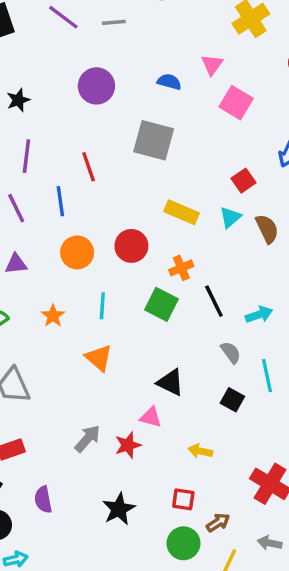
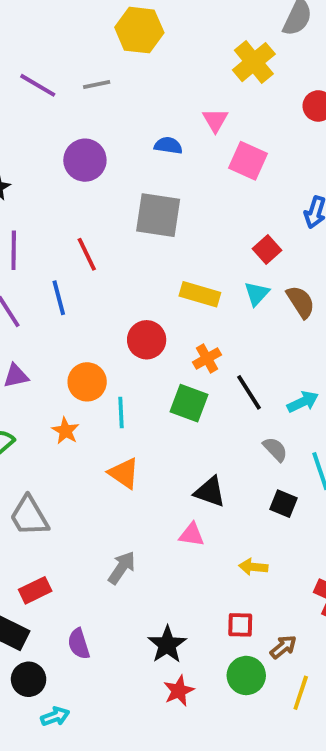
orange circle: (77, 252) -> (87, 382), moved
red star: (128, 445) -> (179, 691), moved

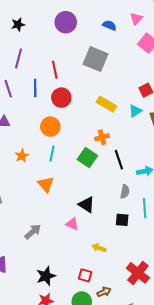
red circle: (147, 340) -> (61, 98), moved
orange circle: (87, 382) -> (50, 127), moved
gray semicircle: (275, 449) -> (125, 192), turned 40
black square: (283, 504) -> (122, 220), turned -32

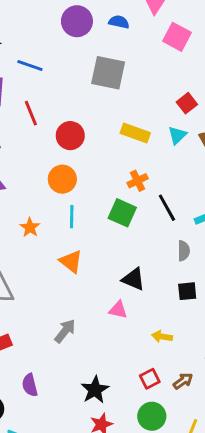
purple circle: (66, 22) -> (77, 21), moved
red line: (55, 70) -> (31, 113), moved
blue line: (35, 88) -> (30, 65), moved, turned -60
red square: (85, 275) -> (150, 379), turned -32
brown arrow: (104, 292) -> (183, 381), moved

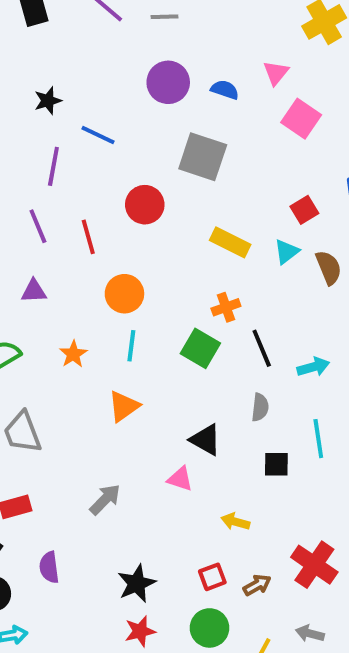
red line: (31, 113) -> (88, 237), moved
red circle: (70, 136) -> (145, 205), moved
gray semicircle: (184, 251) -> (260, 407), moved
orange triangle: (71, 261) -> (124, 406), turned 40

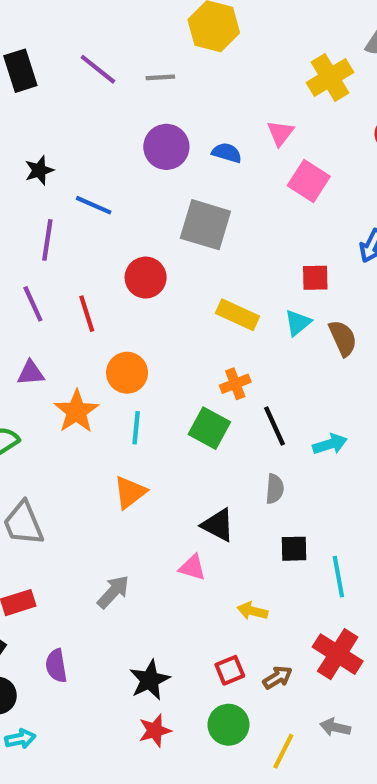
red square: (304, 210) -> (315, 278), turned 32
orange star: (73, 354) -> (76, 411), moved, size x1.5
cyan line: (318, 439) -> (338, 577), moved

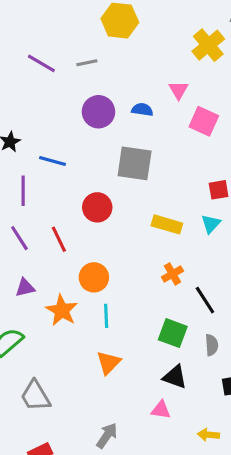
green square: (209, 428) -> (173, 333), moved

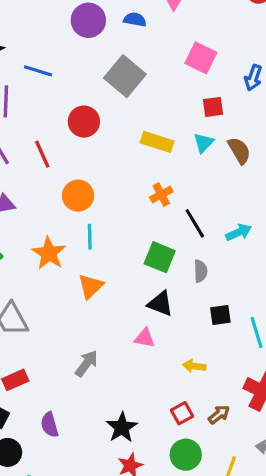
pink square: (204, 121) -> (201, 58), moved
gray square: (135, 163) -> (125, 76), turned 30
orange star: (62, 310) -> (49, 253), moved

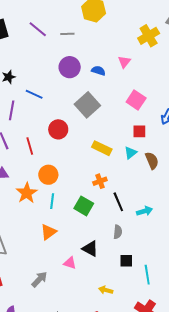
orange star: (49, 253) -> (27, 193), moved
green square: (160, 257) -> (84, 206), moved
pink triangle: (145, 338) -> (70, 263), moved

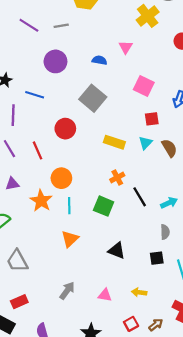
purple circle: (70, 67) -> (55, 61), moved
gray semicircle: (118, 232) -> (165, 232), moved
pink triangle: (70, 263) -> (105, 295), moved

